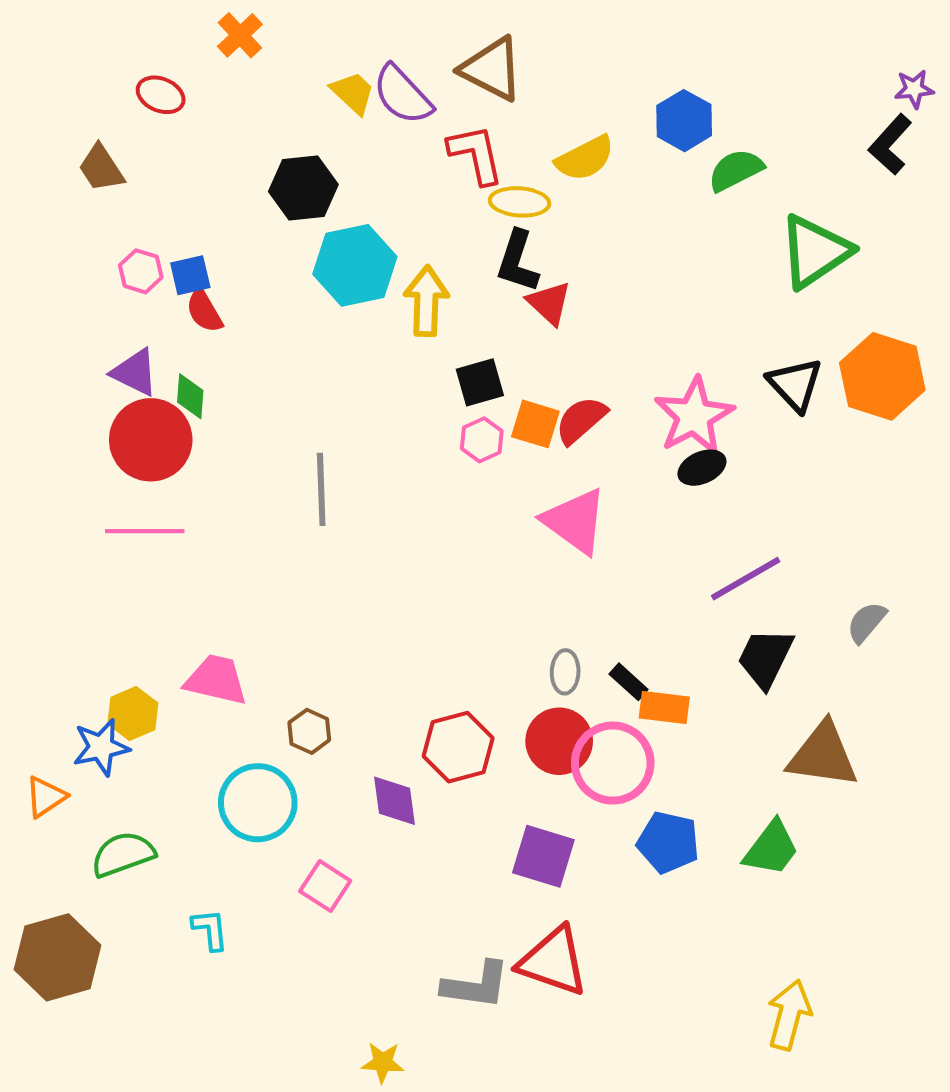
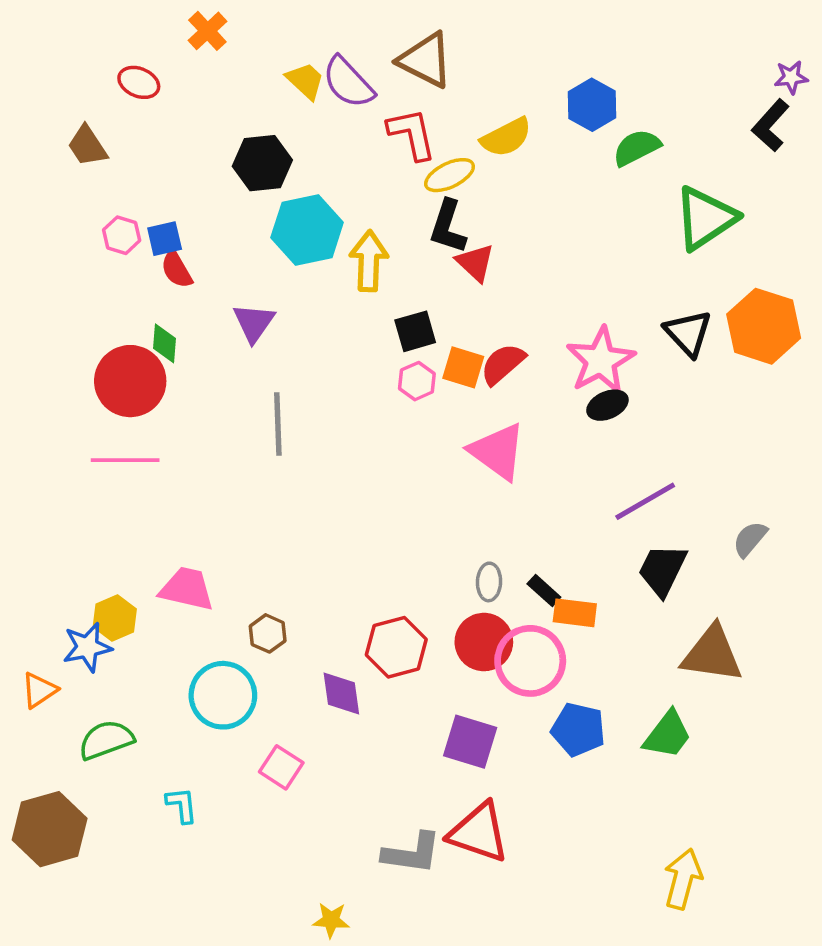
yellow ellipse: (519, 202) -> (450, 175), turned -30
purple triangle: (135, 372) -> (254, 323), moved, turned 39

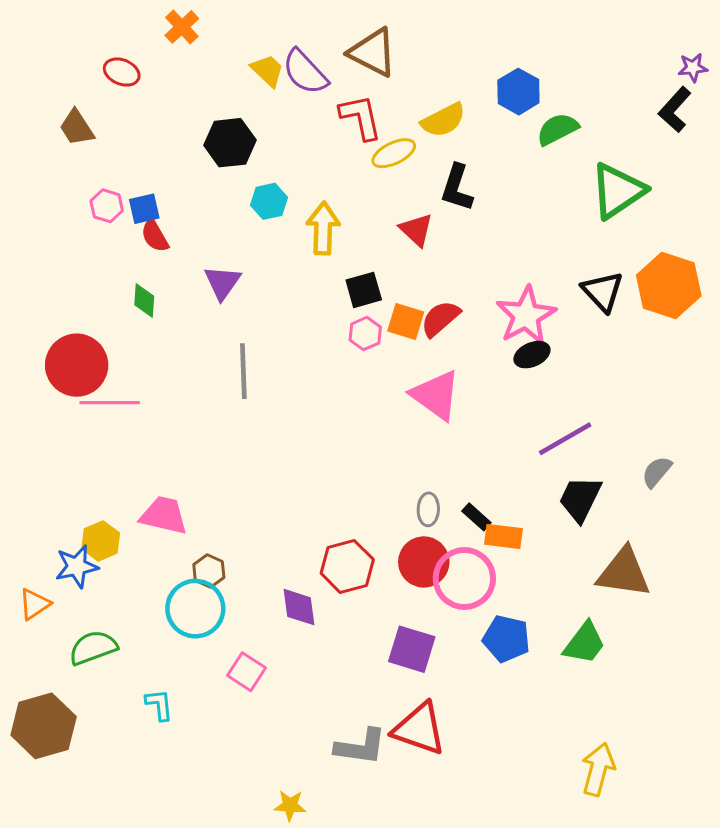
black L-shape: (448, 227) -> (457, 188), moved
cyan hexagon: (307, 230) -> (269, 201), size x0.6
red circle: (130, 381) -> (77, 365), moved
brown hexagon: (268, 633) -> (209, 571), moved

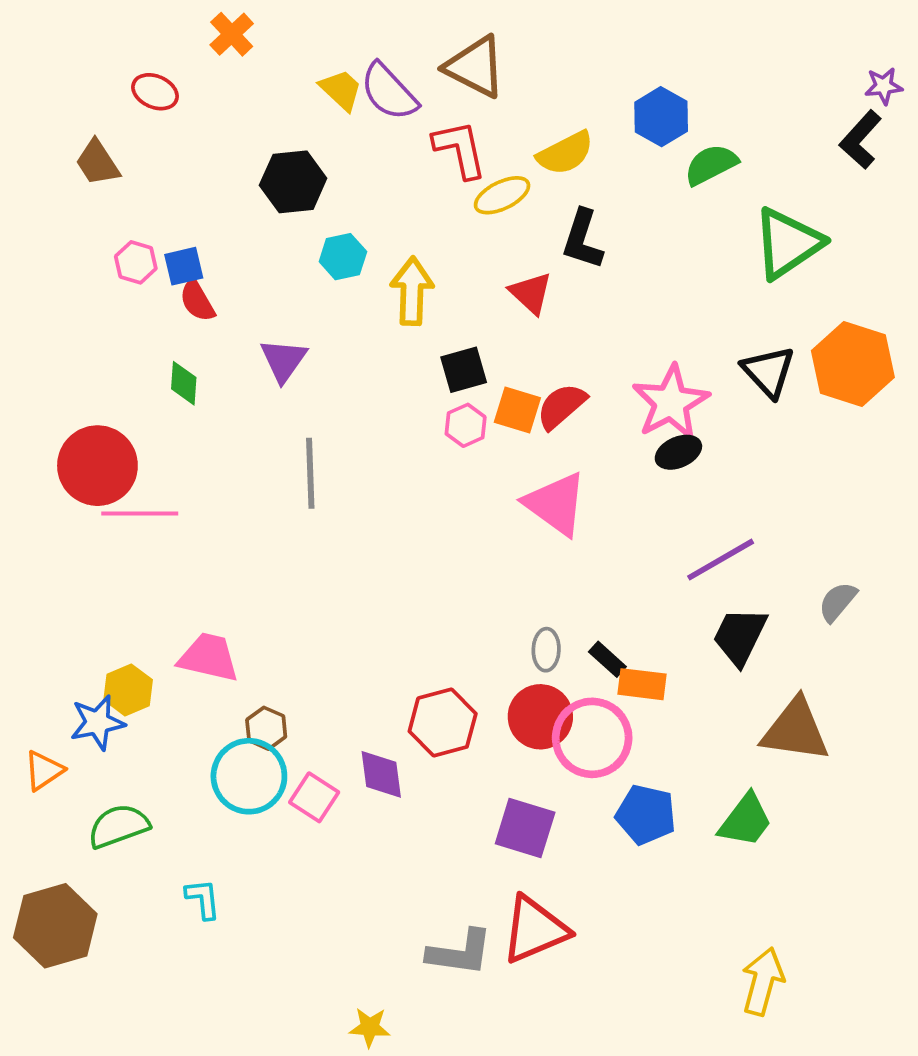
pink square: (246, 672) -> (314, 797), moved
red triangle: (419, 729) -> (535, 930), turned -42

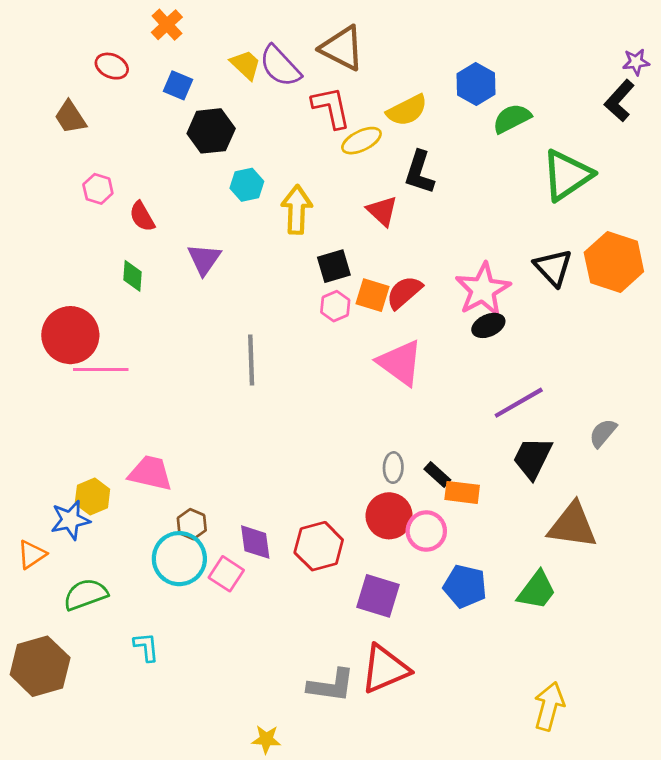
blue square: (184, 266) -> (178, 85), moved, turned 36
gray line: (310, 473) -> (251, 360), moved
red hexagon: (443, 723) -> (319, 546), moved
pink circle: (592, 738) -> (426, 531), size x0.7
purple diamond: (381, 774) -> (255, 542), moved

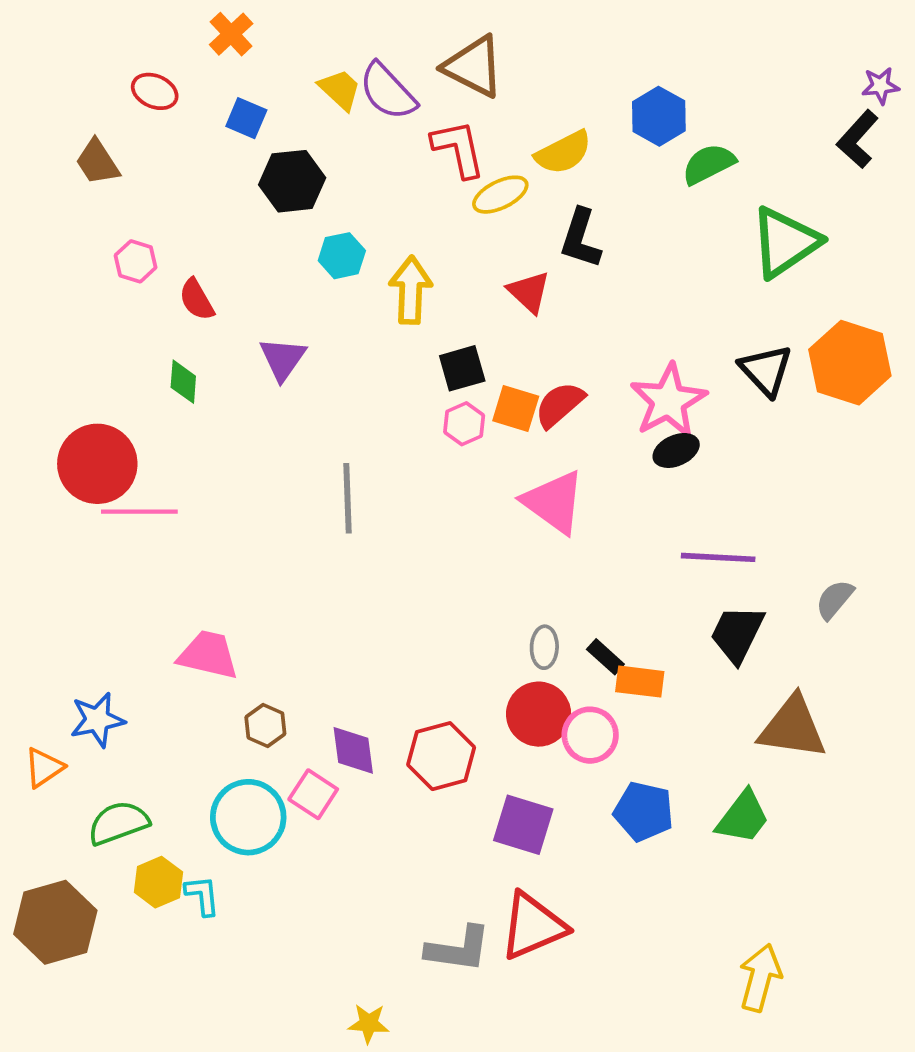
purple line: (519, 403) -> (718, 557), turned 33
yellow hexagon: (92, 497) -> (158, 882), moved
cyan circle: (179, 559) -> (248, 817), moved

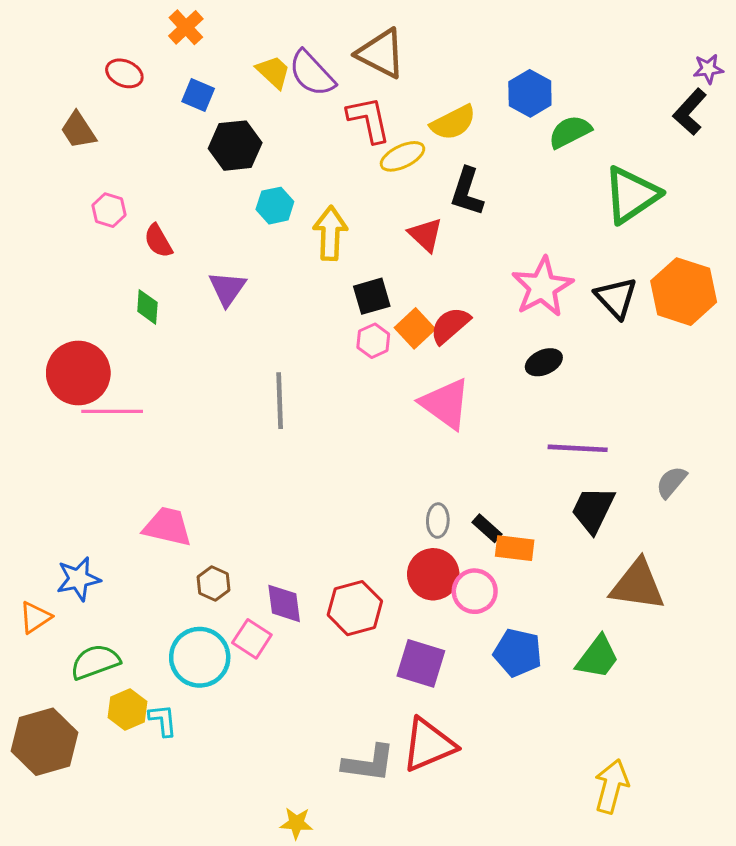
pink star: (668, 401) -> (542, 287), moved
orange square: (516, 408) -> (415, 328), turned 30

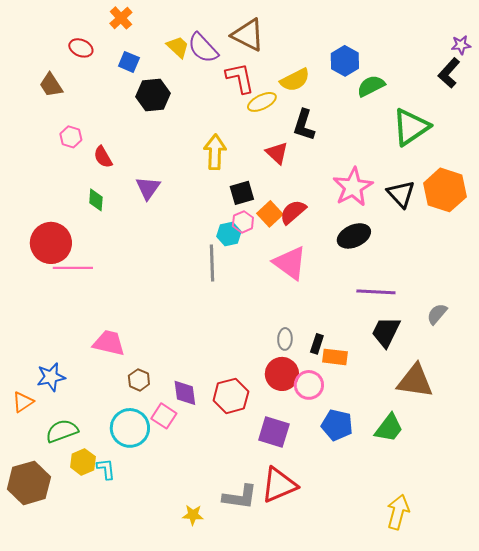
cyan hexagon: (275, 206) -> (229, 234), moved
black ellipse: (544, 362) -> (354, 236), size x1.4
gray line: (280, 401) -> (212, 263), moved
black rectangle: (487, 528) -> (317, 344), turned 66
yellow star: (296, 823) -> (193, 515), moved

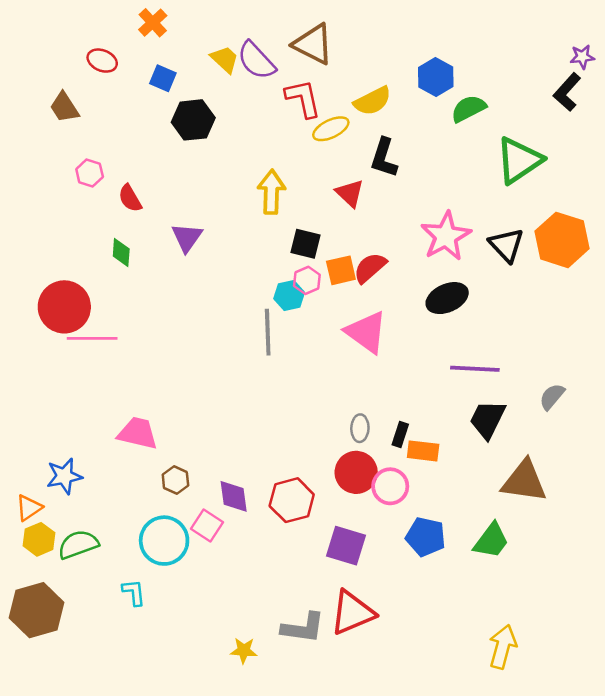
black square: (242, 193) -> (306, 244), turned 30
orange square: (270, 214) -> (341, 270), turned 30
yellow hexagon: (83, 462) -> (39, 539), moved

